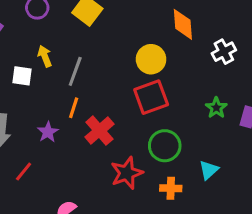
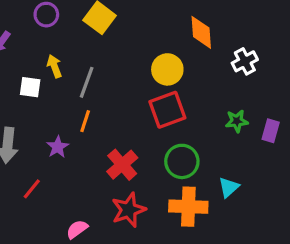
green star: (216, 108) -> (237, 121), turned 30
red cross: (99, 131) -> (122, 165), moved
red star: (127, 173) -> (129, 210), moved
orange cross: (171, 188) -> (188, 207), size x1.6

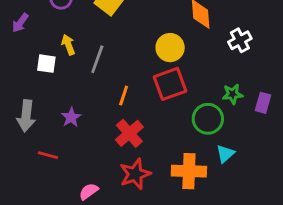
orange line: (85, 121) -> (124, 96), moved
green circle: (182, 161) -> (208, 119), moved
red line: (32, 189) -> (48, 155), turned 66

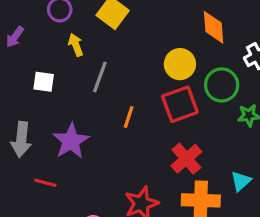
yellow arrow: (68, 45) -> (76, 45), moved
purple star: (71, 117) -> (71, 141), size x1.6
green circle: (208, 119) -> (222, 85), moved
red cross: (129, 133) -> (186, 159), moved

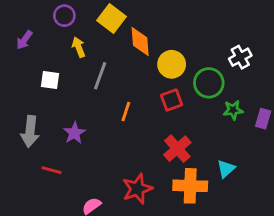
orange diamond: (214, 27) -> (140, 41), moved
red square: (180, 104) -> (172, 100), size x0.7
purple star: (71, 141) -> (74, 133), size x0.7

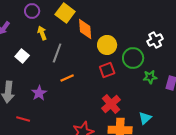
white square: (50, 80) -> (22, 56), turned 32
orange line: (126, 111) -> (67, 78), moved, turned 48

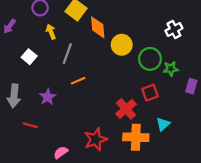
white cross: (155, 40) -> (174, 30), moved
red square: (107, 70) -> (150, 93), moved
green star: (150, 77) -> (171, 69), moved

